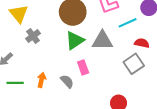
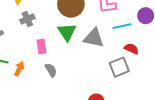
green triangle: (75, 40) -> (67, 32), turned -42
pink rectangle: (83, 67) -> (42, 46), moved
orange arrow: (41, 80) -> (19, 69), moved

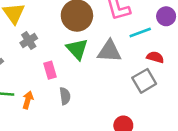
gray semicircle: (51, 70) -> (65, 96), turned 32

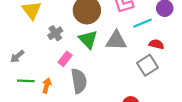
gray cross: (29, 41) -> (55, 33), moved
pink rectangle: (50, 70) -> (65, 59), turned 56
gray semicircle: (65, 96) -> (79, 81), size x1.6

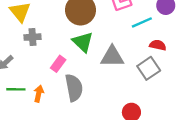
gray cross: (55, 33) -> (32, 37), moved, turned 32
gray triangle: (116, 40) -> (112, 57), moved

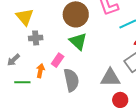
gray triangle: (112, 57) -> (110, 78), moved
orange arrow: (39, 94) -> (40, 71), moved

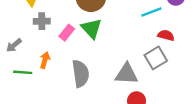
pink rectangle: (58, 60) -> (67, 33), moved

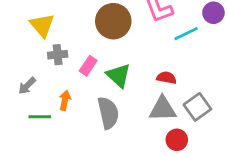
green triangle: (91, 29) -> (119, 75), moved
red semicircle: (166, 35) -> (166, 78), moved
gray square: (156, 58) -> (197, 107), moved

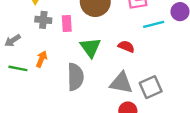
pink rectangle: (88, 66) -> (67, 24), moved, turned -49
red semicircle: (166, 78) -> (126, 46), moved

